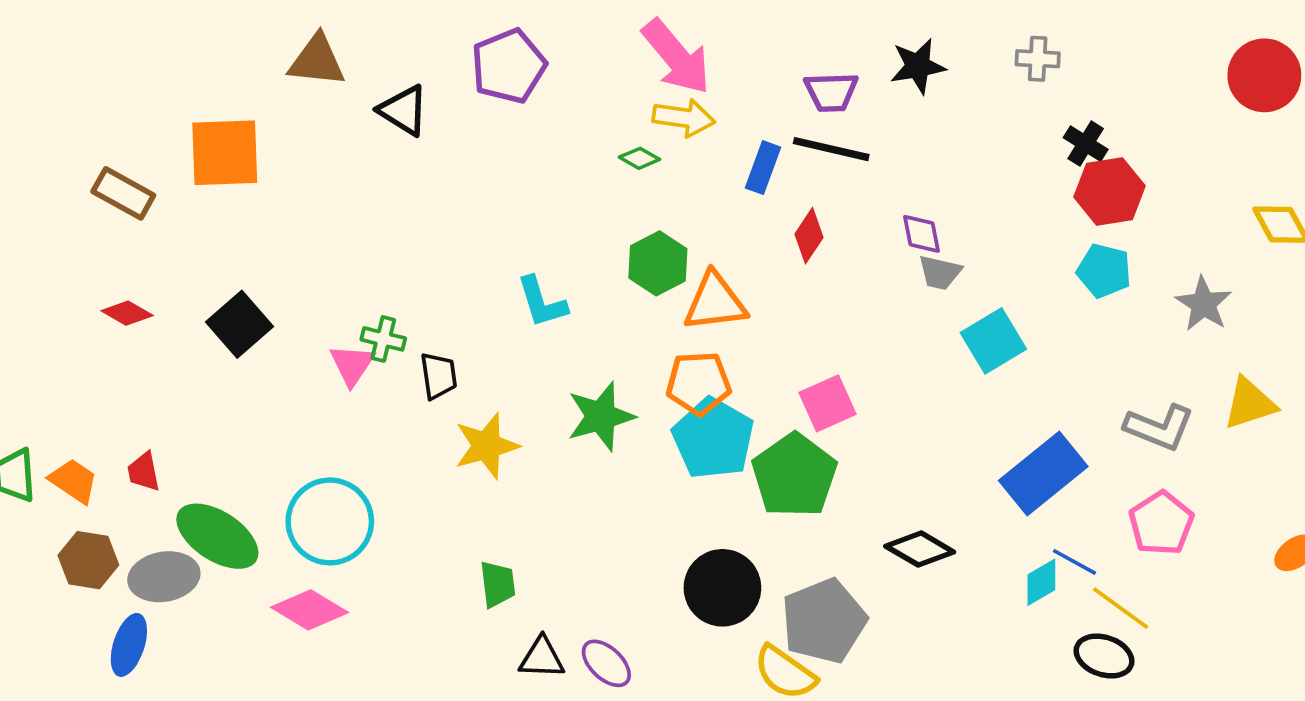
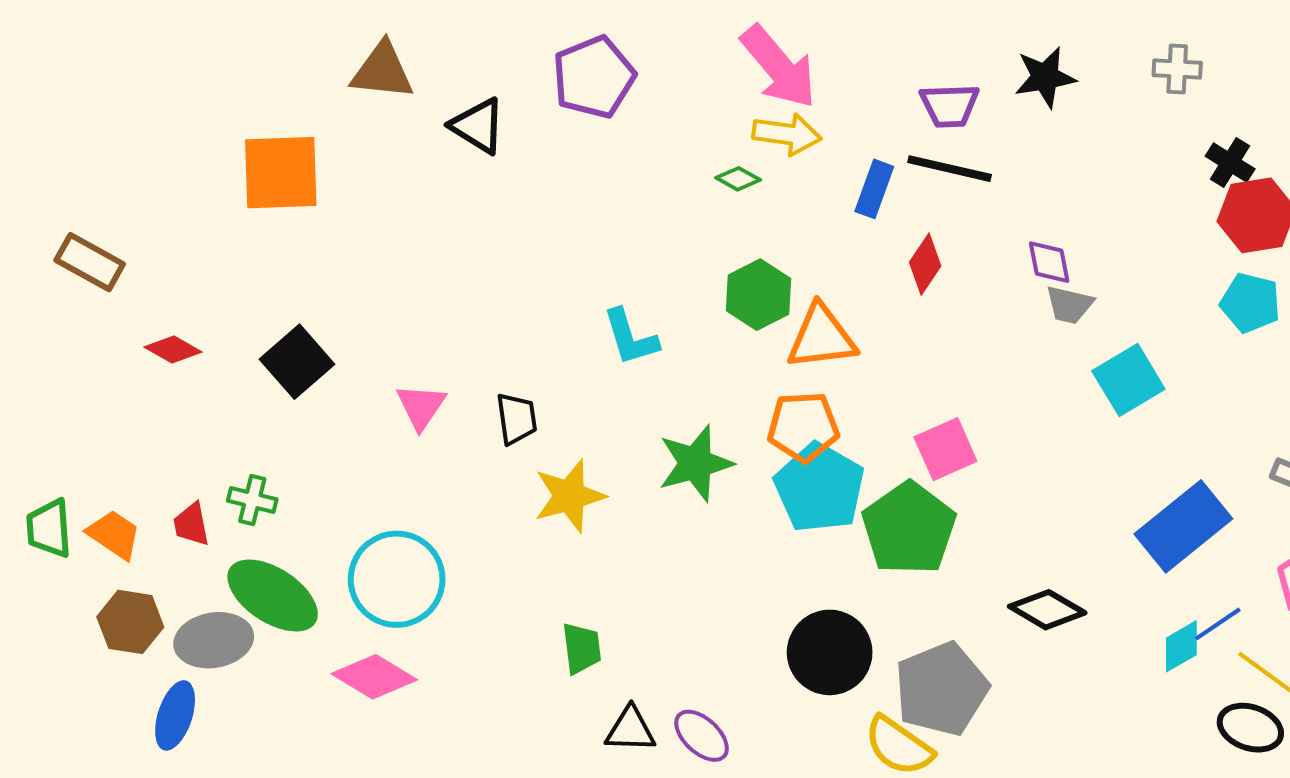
brown rectangle: (123, 193) -> (90, 262), moved
green cross: (383, 339) -> (252, 500), moved
blue line: (1075, 562) -> (1218, 624), turned -63

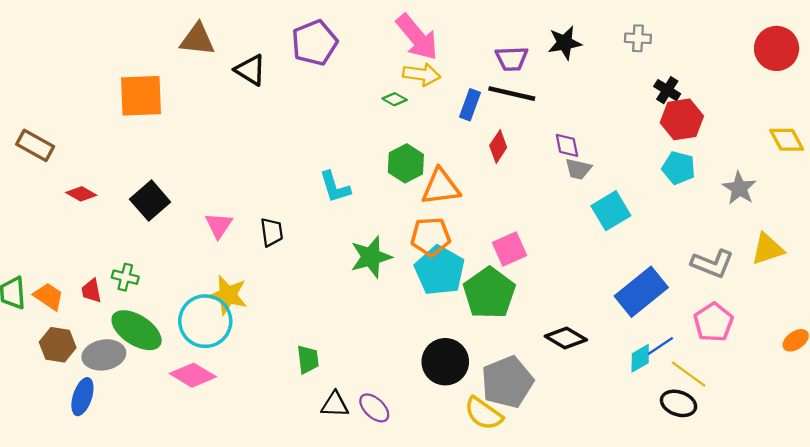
yellow star: (569, 496) -> (228, 295), moved, turned 30

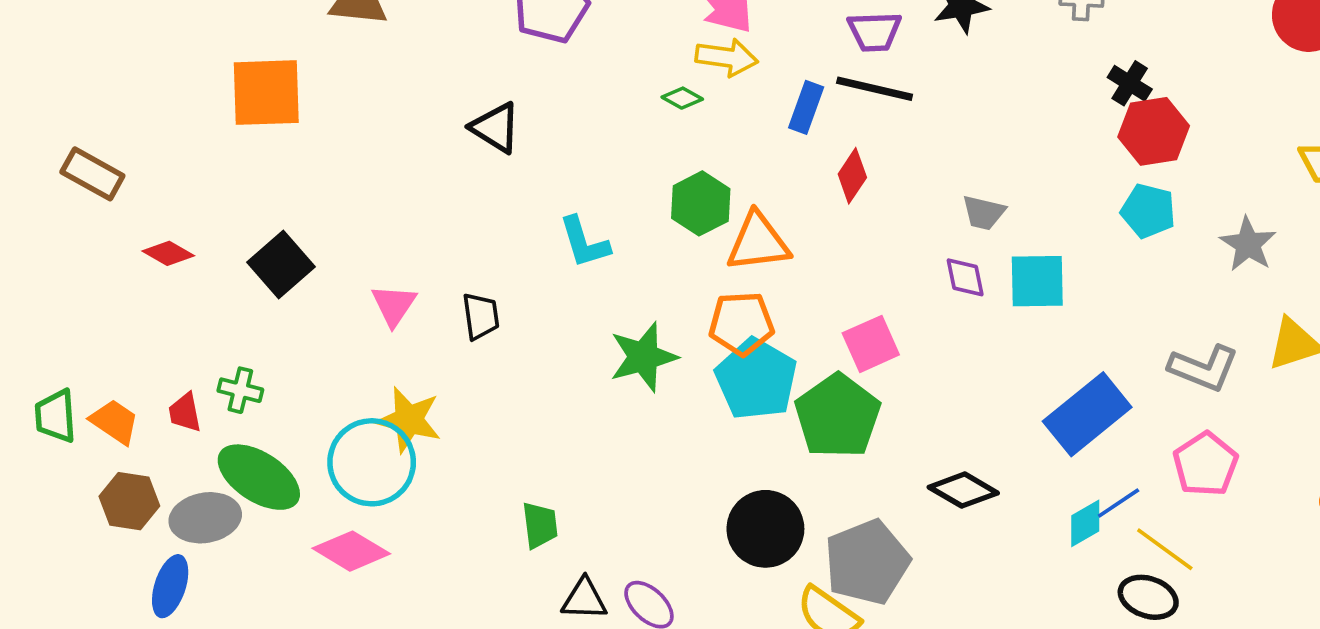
black triangle: (250, 70) -> (496, 128), moved
purple diamond: (567, 145) -> (965, 277), moved
cyan square: (611, 211) -> (1037, 281), turned 30

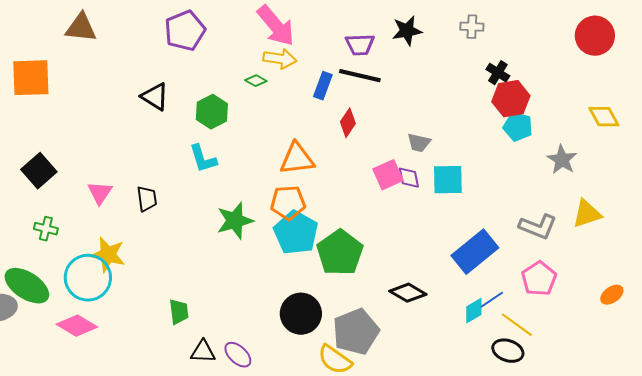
green hexagon: (701, 203) -> (212, 112), moved
cyan pentagon: (1148, 211) -> (518, 127), moved
pink square: (871, 344) -> (388, 175), moved
green cross: (240, 390) -> (46, 229), moved

